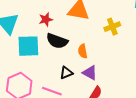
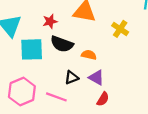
yellow cross: (112, 27) -> (120, 29), turned -35
orange semicircle: (83, 51) -> (89, 55), turned 112

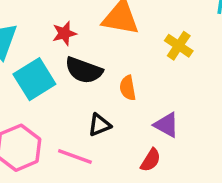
cyan square: (32, 49) -> (34, 79), turned -30
orange semicircle: (89, 55) -> (128, 88), turned -112
purple triangle: (96, 78) -> (166, 125), moved

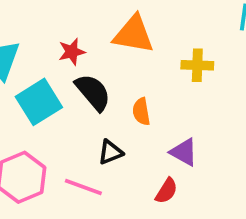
yellow cross: (179, 46) -> (197, 65), turned -32
black semicircle: (84, 70) -> (93, 92), turned -150

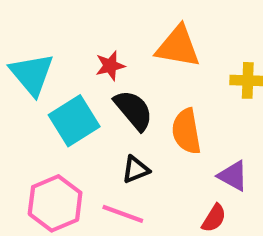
orange semicircle: (141, 112) -> (186, 131), size x1.5
black triangle: (110, 152) -> (136, 169), moved

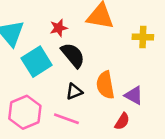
orange semicircle: (186, 131) -> (105, 85), moved

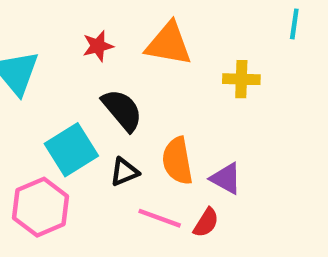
red star: (59, 28) -> (98, 46), moved
cyan square: (37, 62) -> (71, 150), moved
pink line: (66, 119) -> (160, 218), moved

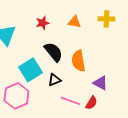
orange triangle: (169, 44) -> (74, 22), size x0.6
yellow cross: (241, 79) -> (106, 19), moved
orange semicircle: (177, 161) -> (78, 61), moved

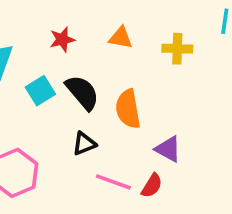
yellow cross: (106, 19) -> (177, 49), moved
cyan square: (30, 70) -> (40, 91), moved, size x0.7

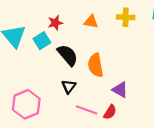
yellow cross: (177, 49) -> (126, 17), moved
cyan square: (40, 91) -> (42, 41), moved
black triangle: (84, 144) -> (69, 86), turned -32

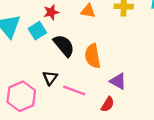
black triangle: (69, 86) -> (50, 78), moved
pink line: (87, 110) -> (74, 91), moved

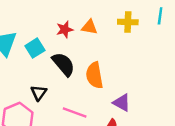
red star: (51, 12) -> (65, 29), moved
black triangle: (50, 78) -> (39, 93), moved

